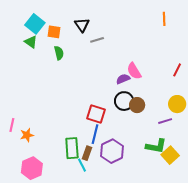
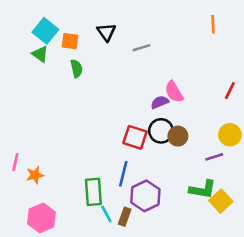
gray line: (97, 40) -> (141, 48), moved
red square: (96, 114) -> (135, 137), moved
brown rectangle: (87, 153) -> (125, 217), moved

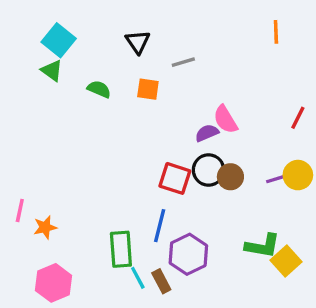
orange square: (70, 41) -> (148, 89), moved
green semicircle: (77, 68) -> (99, 89), turned -54
purple line: (214, 157) -> (278, 178), moved
brown rectangle: (125, 217) -> (161, 281), turned -48

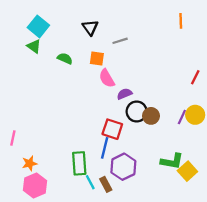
pink semicircle: (225, 119) -> (107, 78), moved
purple semicircle: (207, 133) -> (124, 94), moved
red square: (175, 178) -> (112, 129), moved
purple line: (278, 178) -> (182, 117), turned -48
orange star: (45, 227) -> (29, 163), moved

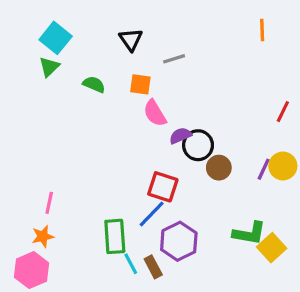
green triangle: (34, 46) -> (49, 67), turned 40
black circle: (137, 111) -> (198, 145), moved
pink line: (13, 138) -> (49, 203), moved
blue line: (105, 148) -> (152, 214), turned 30
pink hexagon: (35, 185) -> (32, 270), moved

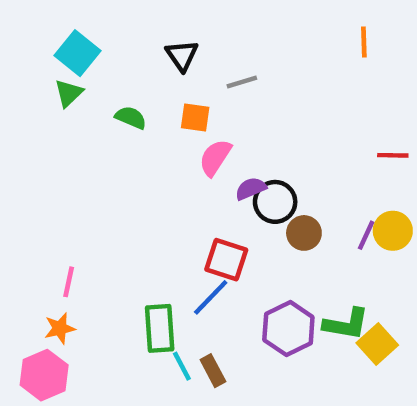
red line: (283, 112) -> (393, 155), turned 65
pink semicircle: (155, 113) -> (215, 157), turned 64
purple hexagon: (179, 241) -> (288, 328), moved

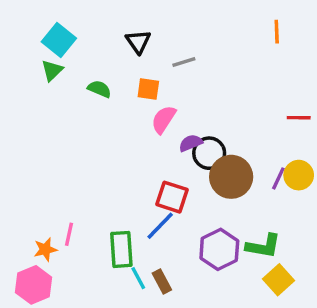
brown circle: (304, 233) -> (231, 177), size x1.6
pink line: (69, 282) -> (69, 234), moved
yellow square: (377, 344) -> (278, 280), moved

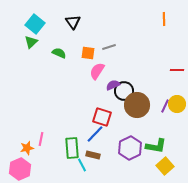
black triangle: (138, 42) -> (73, 22), moved
gray line: (184, 62) -> (109, 47), moved
brown rectangle: (162, 281) -> (93, 155), moved, turned -48

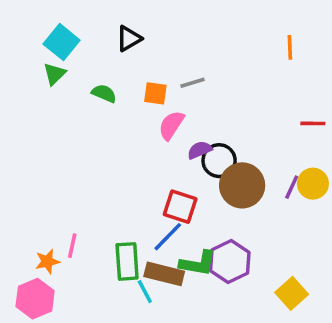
orange line: (164, 19) -> (290, 47), moved
black triangle: (73, 22) -> (129, 39), turned 35
green L-shape: (156, 146) -> (198, 263), moved
brown rectangle: (93, 155) -> (164, 274), size x1.5

